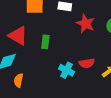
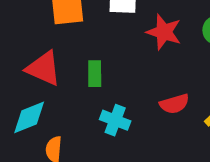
cyan cross: (66, 70) -> (115, 120), moved

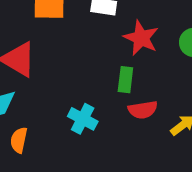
green rectangle: (95, 74) -> (125, 80), moved

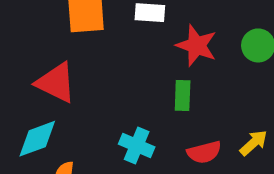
red semicircle: (143, 110) -> (204, 152), moved

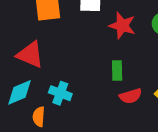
green rectangle: (183, 96) -> (117, 70), moved
cyan cross: (137, 146) -> (60, 93), moved

